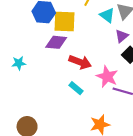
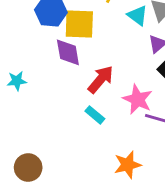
purple diamond: (56, 42) -> (68, 52), turned 75
red arrow: (80, 62) -> (101, 79), turned -70

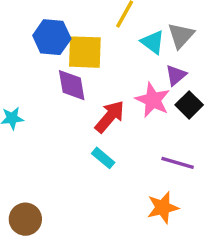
pink star: (138, 99) -> (153, 100), moved
orange star: (128, 165) -> (163, 208), moved

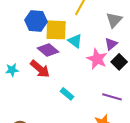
cyan triangle: (153, 42) -> (75, 41), moved
purple diamond: (72, 85) -> (48, 50), turned -40
red arrow: (110, 117) -> (40, 69), moved, turned 90

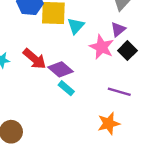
cyan triangle: (75, 41) -> (76, 26), turned 35
purple diamond: (48, 50) -> (60, 69), moved

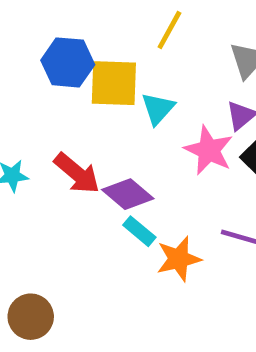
orange star: (109, 123) -> (179, 259), moved

